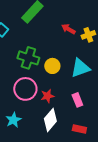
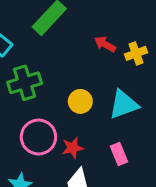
green cross: (28, 58) -> (25, 83), moved, turned -35

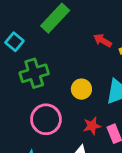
red star: (73, 148) -> (92, 126), moved

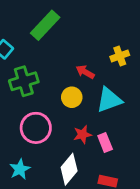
red arrow: (102, 40) -> (85, 72), moved

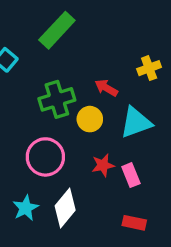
green cross: (24, 81) -> (57, 99), moved
white diamond: (69, 169) -> (65, 208), moved

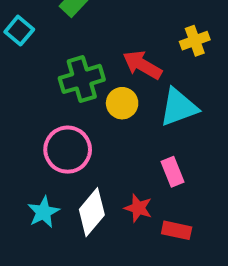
red arrow: (106, 88) -> (142, 65), size x1.4
red star: (103, 165) -> (138, 208), moved, turned 30

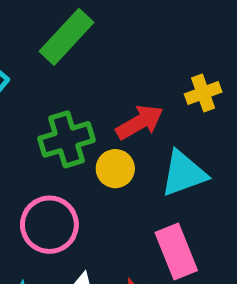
red arrow: (142, 65) -> (140, 122), turned 120
pink rectangle: (173, 172) -> (176, 252), size x1.5

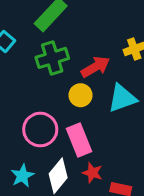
green cross: (67, 139) -> (52, 58), moved
pink rectangle: (176, 252) -> (79, 140), moved

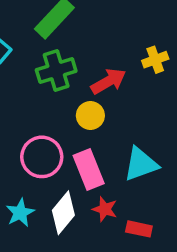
cyan triangle: (122, 98) -> (141, 164), moved

